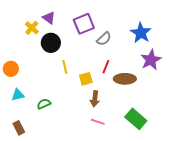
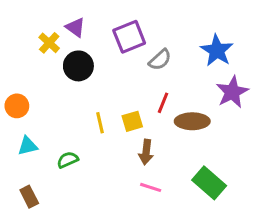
yellow line: (65, 67) -> (100, 123), moved

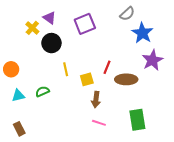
gray semicircle: (160, 60) -> (127, 14), moved
yellow line: (100, 123) -> (66, 69), moved
green semicircle: (68, 160) -> (42, 92), moved
green rectangle: (209, 183) -> (137, 120), turned 40

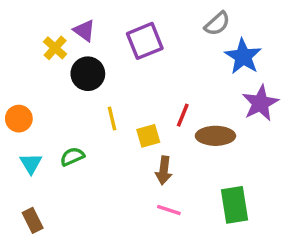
cyan triangle: (18, 96) -> (31, 163), turned -48

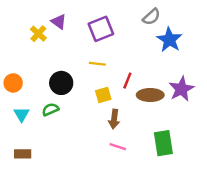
black circle: (88, 74) -> (61, 83), moved
purple star: (260, 103) -> (181, 89), moved
yellow line: (112, 119) -> (97, 64), moved, turned -70
brown rectangle: (33, 220) -> (23, 154), turned -63

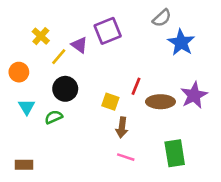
purple triangle: (59, 22) -> (79, 45), moved
yellow line: (97, 64) -> (59, 57), moved, turned -56
orange circle: (13, 83) -> (19, 72), moved
yellow square: (103, 95) -> (110, 102), turned 35
cyan triangle: (22, 114) -> (27, 107), moved

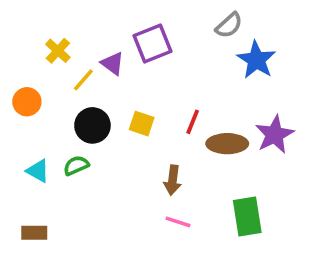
yellow square: (110, 102) -> (142, 124), moved
cyan triangle: (27, 107) -> (38, 171), moved, turned -30

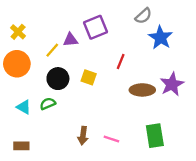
yellow cross: (58, 51) -> (18, 32), moved
purple triangle: (112, 64) -> (70, 40), turned -42
orange circle: (27, 102) -> (17, 64), size x1.5
red line: (193, 122) -> (121, 61), moved
brown arrow: (173, 180) -> (83, 136), moved

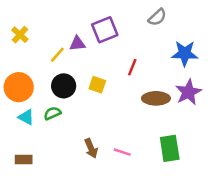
blue star: (161, 38) -> (185, 53), moved, turned -30
orange circle: (17, 64) -> (19, 87), moved
brown arrow: (83, 136) -> (91, 148), turned -30

